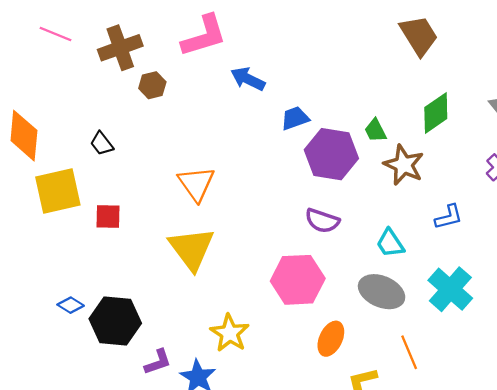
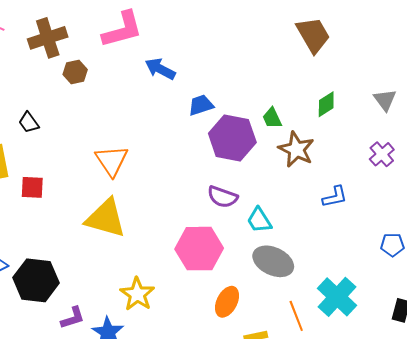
green diamond: (436, 113) -> (326, 104), size x0.7
cyan trapezoid: (390, 243) -> (259, 220), moved
yellow triangle: (192, 249) -> (106, 218), turned -39
cyan cross: (450, 289) -> (337, 297), moved

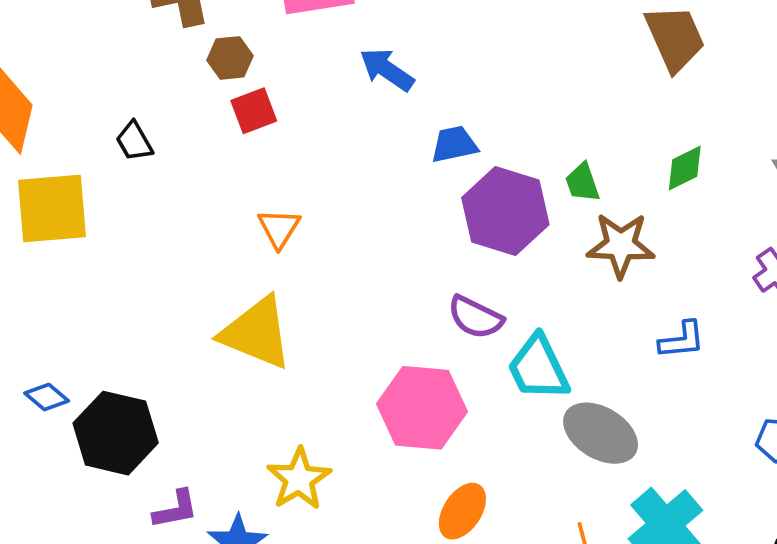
brown star: (296, 149) -> (621, 245), turned -30
orange triangle: (112, 161) -> (279, 228), size x0.7
red square: (32, 187) -> (254, 111), moved, turned -30
cyan trapezoid: (259, 220) -> (538, 368), size x1.4
gray ellipse: (273, 261) -> (601, 433), moved

